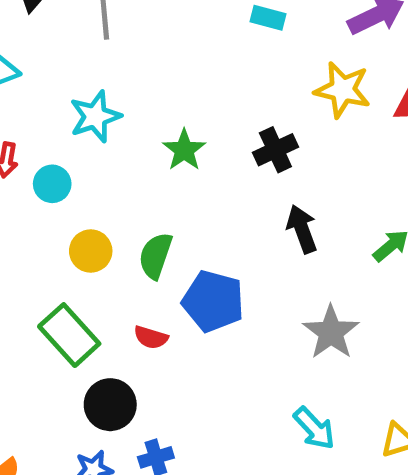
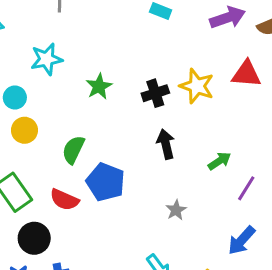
yellow star: (343, 90) -> (197, 86), moved
yellow circle: (91, 251) -> (24, 130), moved
gray star: (331, 332) -> (176, 210), size x0.6
red semicircle: (151, 337) -> (64, 200), size x1.4

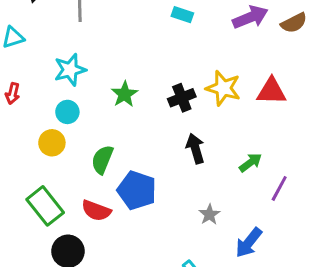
red triangle: (246, 74) -> (272, 91), moved
cyan circle: (15, 97) -> (67, 112), moved
blue arrow: (242, 240) -> (249, 243), moved

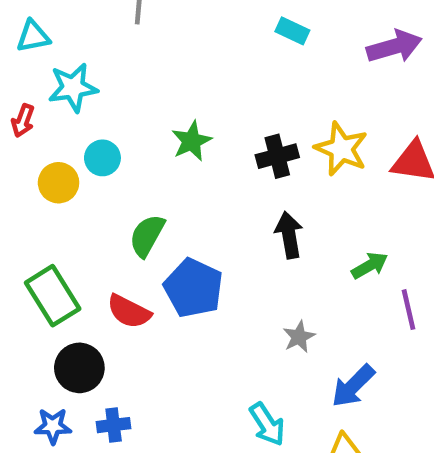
cyan star: (70, 70) -> (73, 88), moved
yellow circle: (52, 143) -> (59, 183), moved
purple line: (279, 188) -> (408, 310), turned -48

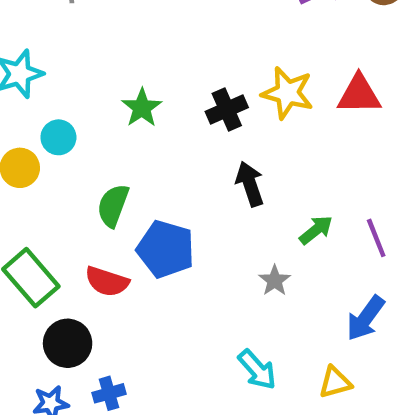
green arrow: (370, 266) -> (316, 230), moved
blue arrow: (353, 386) -> (366, 318), moved

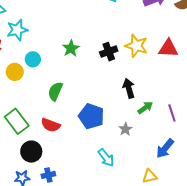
black arrow: (250, 184) -> (129, 88), moved
blue pentagon: (166, 249) -> (91, 116), moved
cyan arrow: (257, 370) -> (106, 158), moved

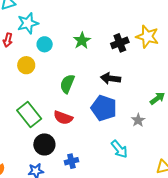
cyan circle: (33, 59) -> (45, 44), moved
black arrow: (129, 88) -> (111, 78), moved, turned -66
blue cross: (48, 175) -> (71, 161), moved

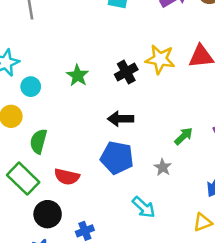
green semicircle: (67, 84) -> (39, 141), moved

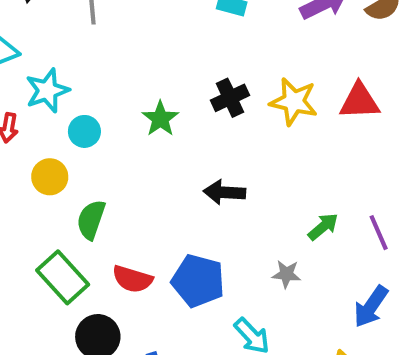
black cross: (126, 72) -> (230, 98), moved
blue pentagon: (117, 158) -> (198, 281), moved
gray star: (163, 167) -> (286, 274), turned -30

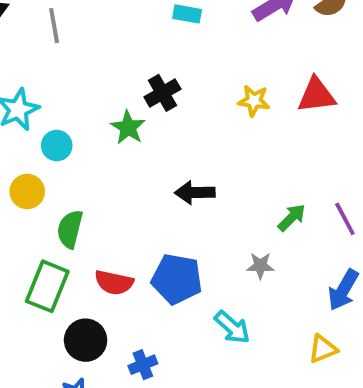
black cross: (230, 98) -> (162, 93), moved
yellow star: (294, 102) -> (254, 101), size x0.7
green rectangle: (63, 277) -> (47, 286), turned 69

